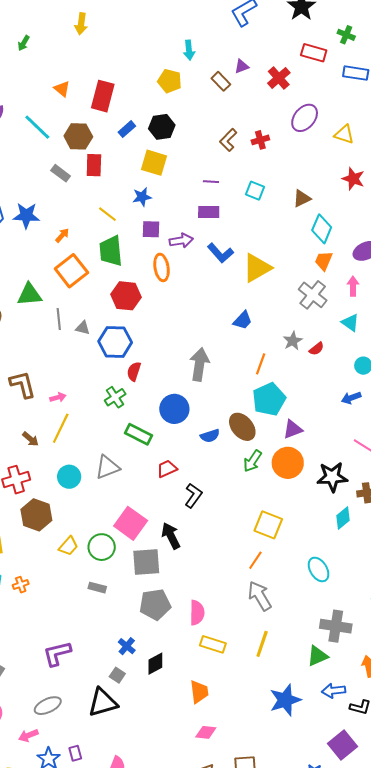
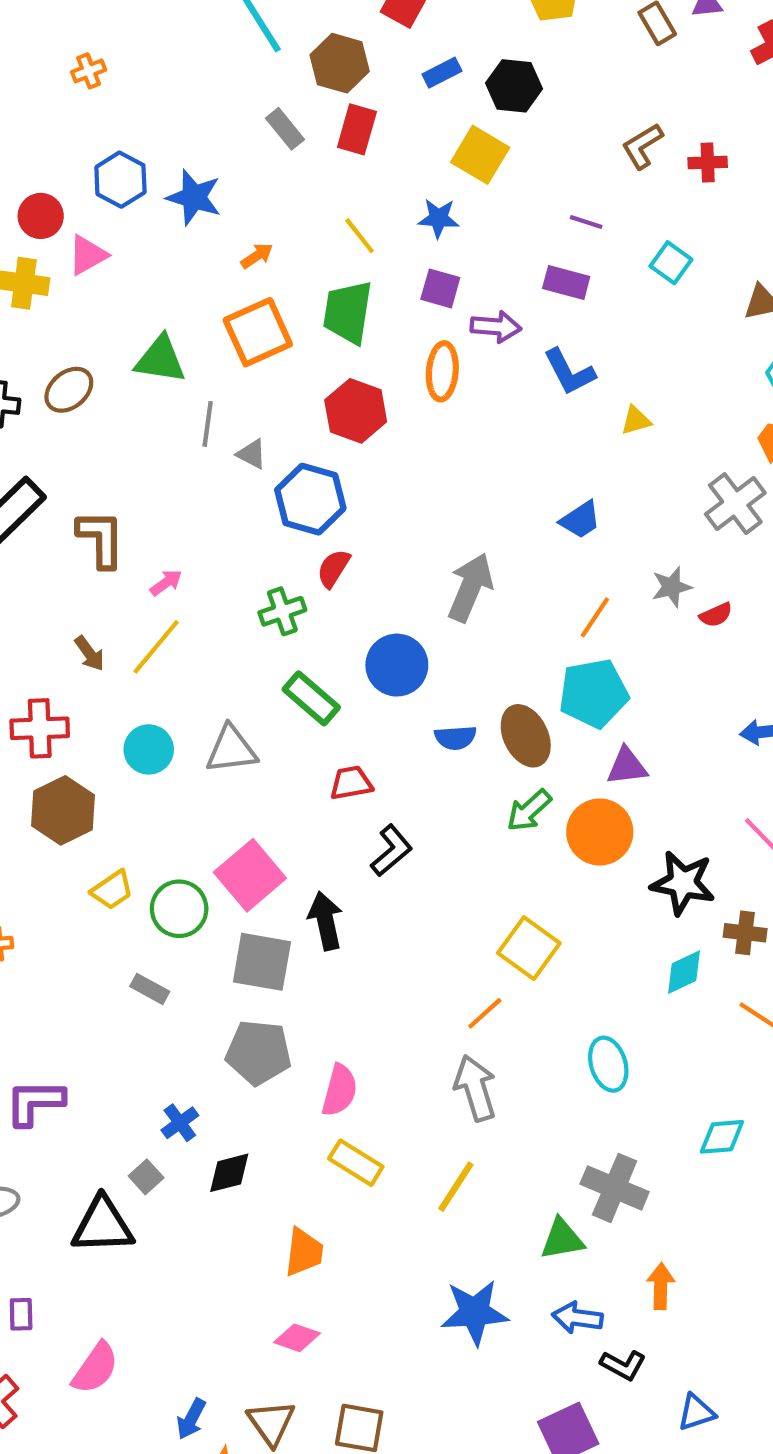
yellow triangle: (257, 268) -> (636, 420), size x0.5
pink arrow: (58, 397) -> (166, 583), turned -35

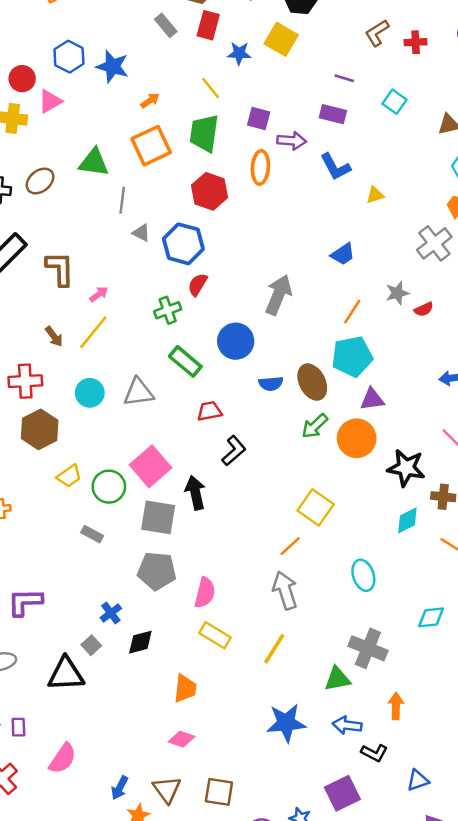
blue star: (438, 218) -> (239, 53), moved
gray triangle: (252, 454) -> (141, 233), moved

